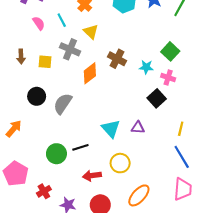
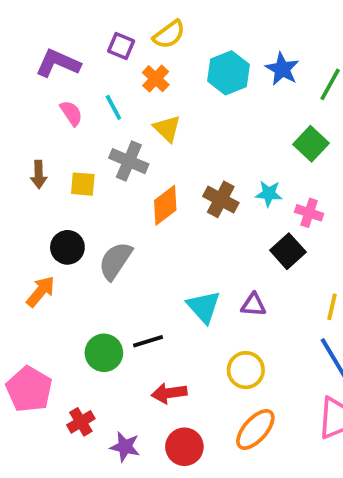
green square: (170, 51) -> (311, 144), moved
brown cross: (117, 59) -> (221, 199), moved
orange arrow: (14, 129) -> (41, 291), moved
yellow circle: (120, 163) -> (246, 370), moved

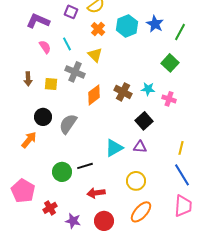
orange cross: (156, 79) -> (98, 29), moved
black square: (288, 251) -> (144, 121), moved
cyan triangle: (204, 307) -> (114, 148), turned 42

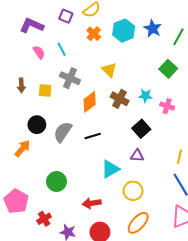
yellow triangle: (95, 55) -> (109, 70), moved
cyan triangle: (114, 148) -> (110, 169), moved
black line: (85, 166) -> (93, 136), moved

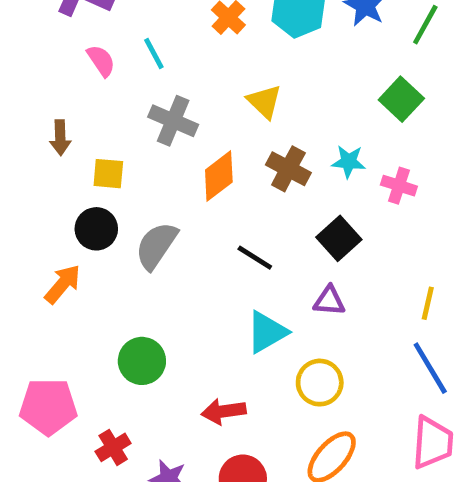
yellow square: (45, 91) -> (108, 174), moved
black line: (93, 136) -> (255, 258), moved, turned 49
pink pentagon: (16, 201) -> (48, 407), turned -30

